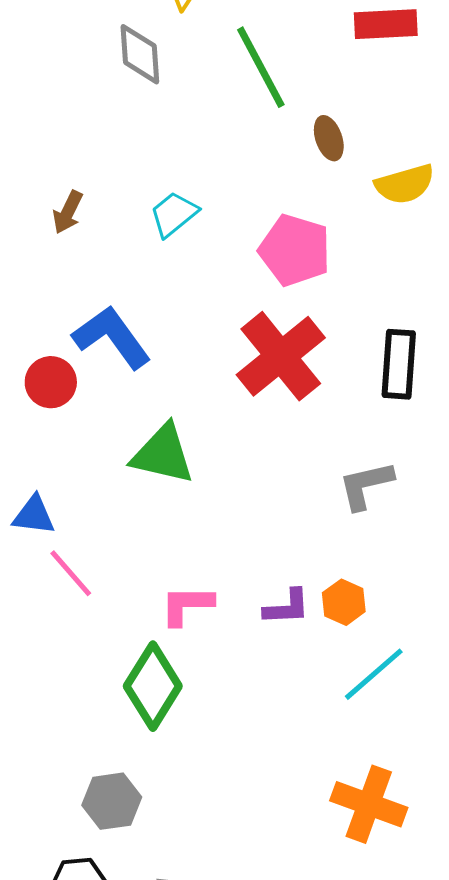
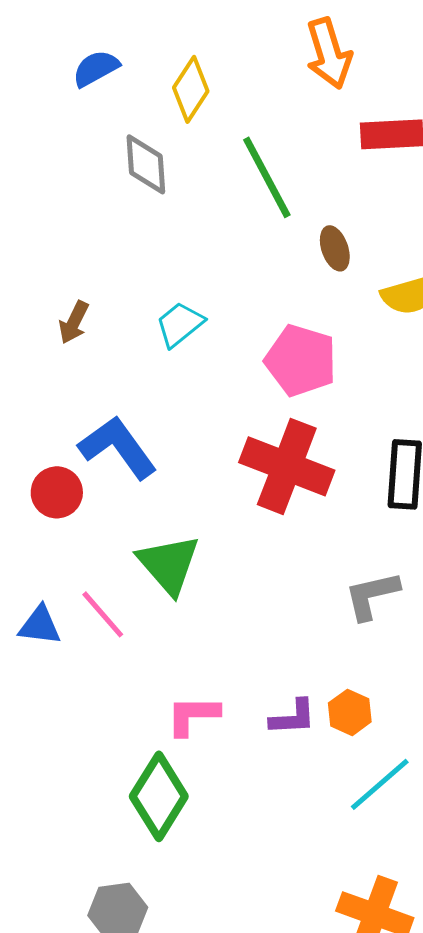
red cross: (281, 356) -> (287, 466), turned -30
green triangle: (163, 454) -> (169, 564), turned 36
pink line: (71, 573) -> (103, 614), moved

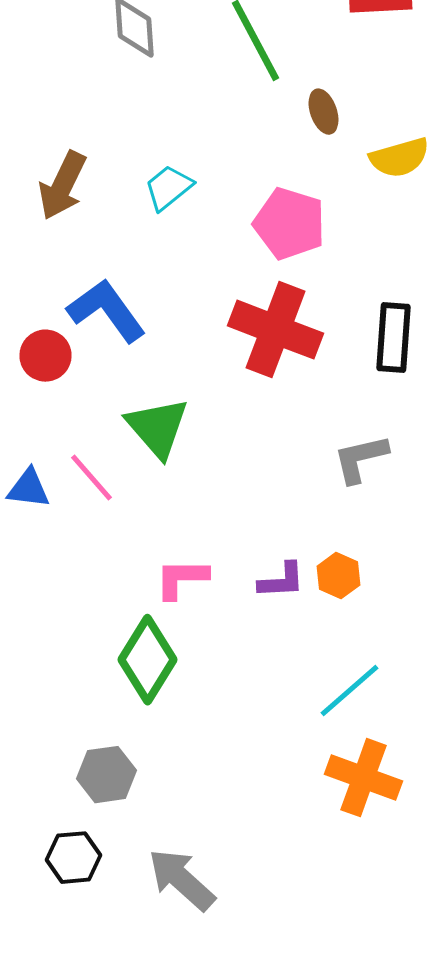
brown arrow: (74, 322) -> (62, 186), size x1.6
cyan line: (380, 784) -> (350, 691), moved

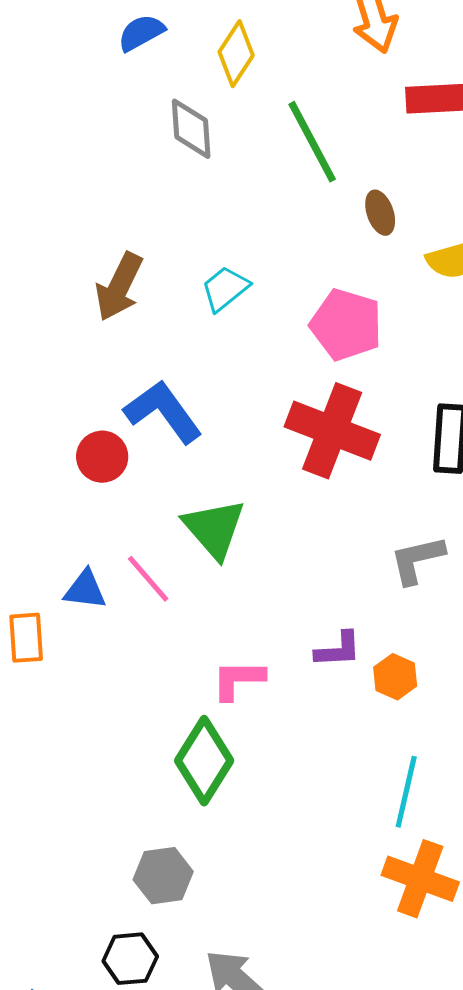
purple L-shape: (282, 581) -> (338, 650), moved
cyan line: (350, 691) -> (406, 792), turned -36

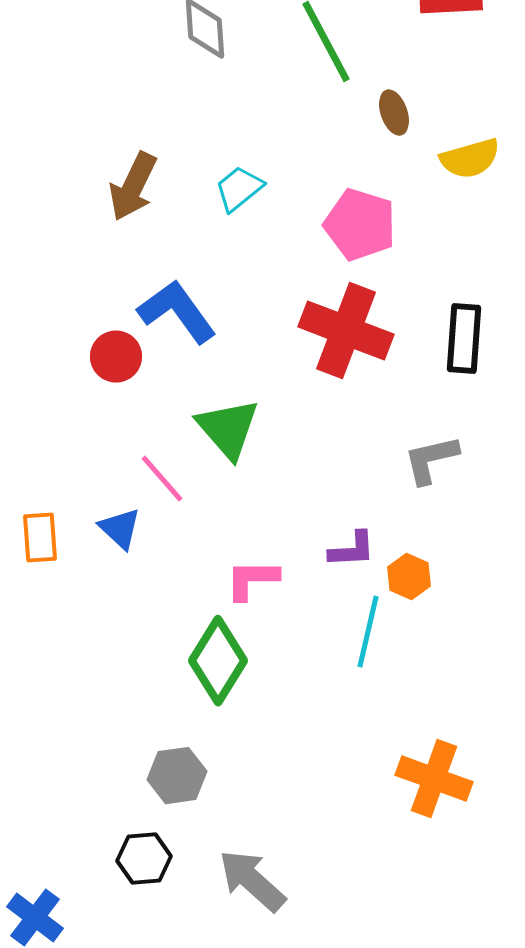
blue triangle: (85, 590) -> (120, 529), moved, turned 36
cyan line: (406, 792) -> (368, 632), moved

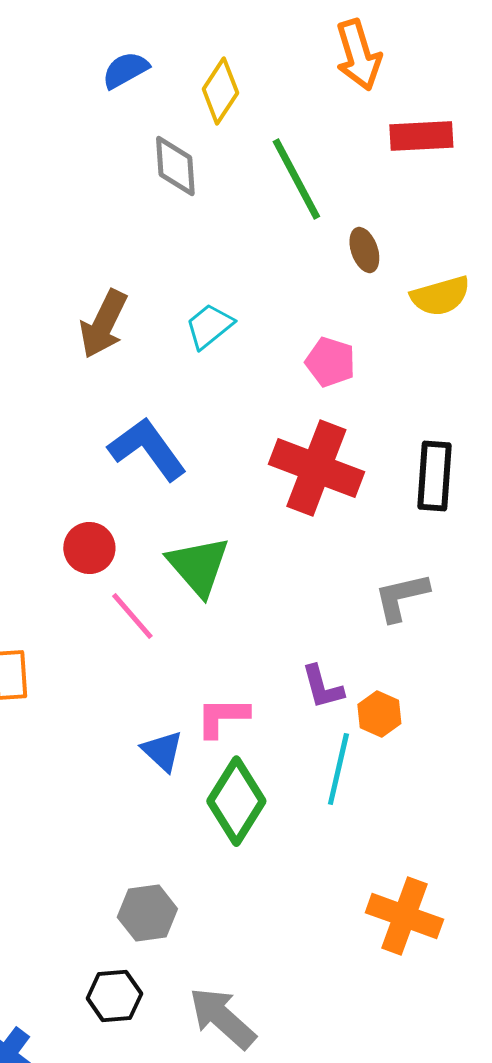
pink pentagon: (360, 225) -> (330, 362), size x0.7
red circle: (116, 357) -> (89, 548), moved
blue triangle: (120, 529) -> (162, 751), moved
purple L-shape: (352, 550) -> (322, 687), turned 78
green diamond: (218, 661) -> (236, 801), moved

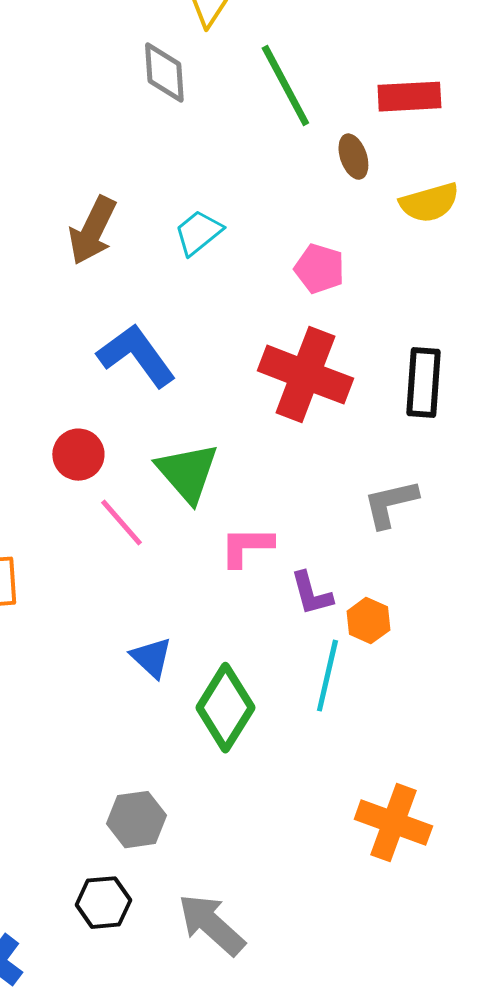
red rectangle: (421, 136) -> (409, 97), moved
pink L-shape: (222, 717) -> (246, 547), moved

